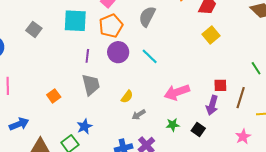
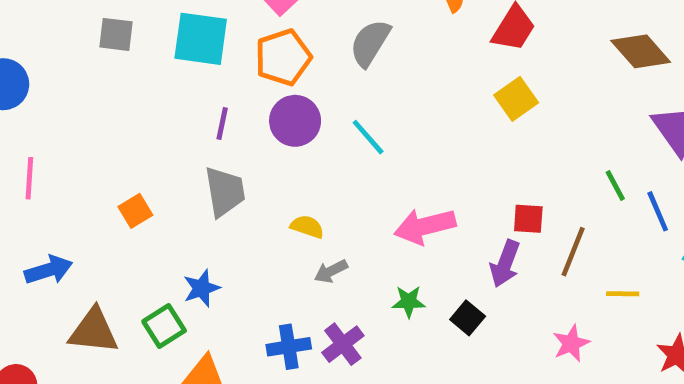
gray square: (34, 29) -> (116, 34), moved, turned -35
yellow semicircle: (127, 97) -> (307, 227), turned -112

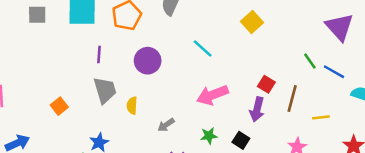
purple circle: (295, 121) -> (148, 61), moved
cyan line: (368, 137) -> (203, 48), moved
blue line: (658, 211) -> (334, 72), turned -30
red square: (528, 219) -> (266, 84), turned 35
yellow semicircle: (307, 227) -> (132, 105), moved, turned -98

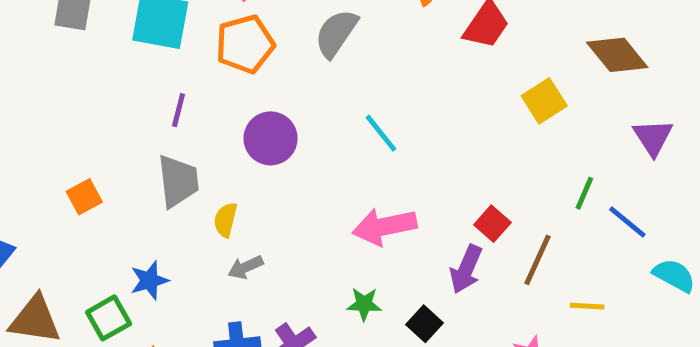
yellow square: (252, 22) -> (544, 101), moved
purple triangle: (339, 27) -> (653, 137), size x0.7
green line: (310, 61) -> (584, 193), turned 49
gray arrow: (166, 125) -> (246, 267), moved

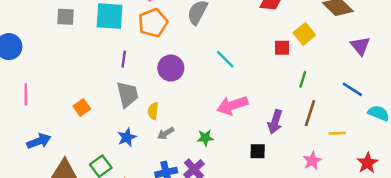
green line: (584, 193) -> (303, 79), moved
red square: (492, 224) -> (282, 48), moved, turned -35
blue star: (149, 280) -> (127, 137), moved
green star: (364, 304) -> (205, 138), moved
black square: (425, 324) -> (258, 151), turned -35

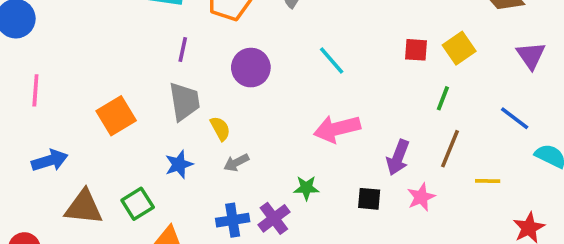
yellow square: (304, 34) -> (459, 48), moved
orange square: (82, 107) -> (116, 116), size x1.5
yellow semicircle: (153, 111) -> (220, 128), turned 140
green star: (205, 138) -> (306, 188), moved
pink star: (312, 161) -> (421, 197), moved

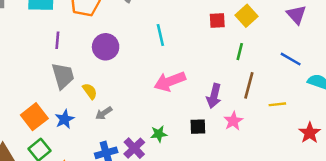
cyan line: (332, 60) -> (160, 35), turned 35
orange square: (116, 116) -> (34, 117), moved
green star: (306, 188) -> (159, 134), moved

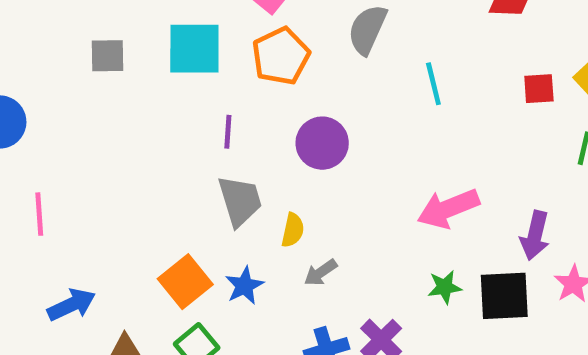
cyan line: (160, 35) -> (433, 84), moved
yellow semicircle: (90, 91) -> (293, 230), turned 49
black square: (198, 127) -> (504, 296), size x1.6
green star: (159, 134) -> (445, 287), moved

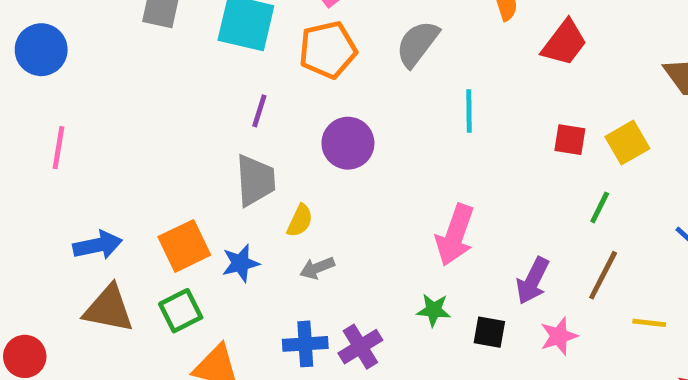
pink arrow: (448, 209) -> (455, 235), turned -62
black square: (504, 296) -> (489, 332), size x0.6
blue arrow: (71, 305) -> (98, 245), moved

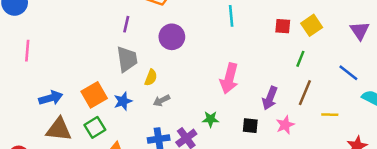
green star: (434, 310) -> (211, 119), moved

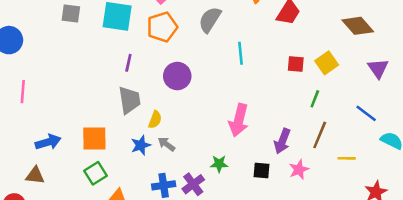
orange square: (94, 95) -> (94, 138), turned 30
gray arrow: (161, 100) -> (166, 144), turned 63
blue star: (123, 101) -> (141, 145), moved
brown triangle: (59, 129) -> (35, 175), moved, size x0.7

